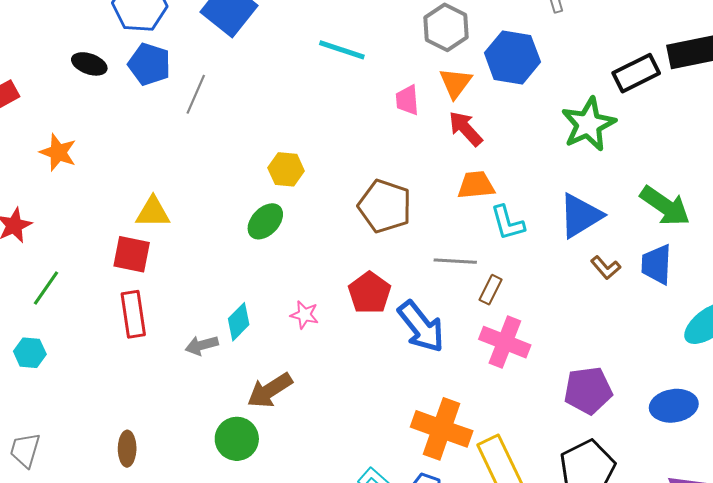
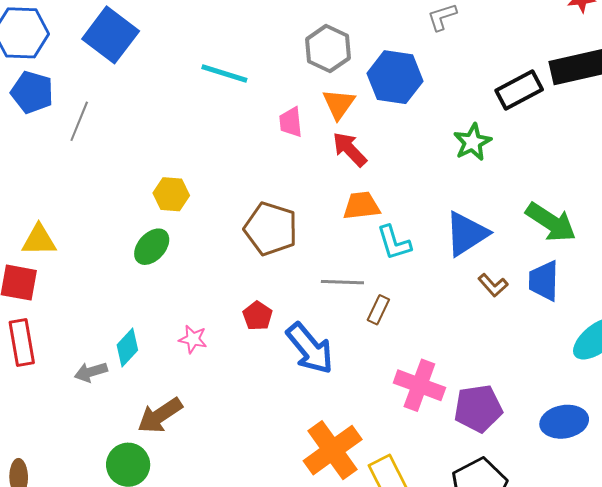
green star: (588, 124) -> (472, 142), size x0.7
red pentagon: (370, 293) -> (257, 316), size x0.7
pink cross: (505, 342) -> (419, 385), moved
orange cross: (442, 429) -> (333, 450), turned 36

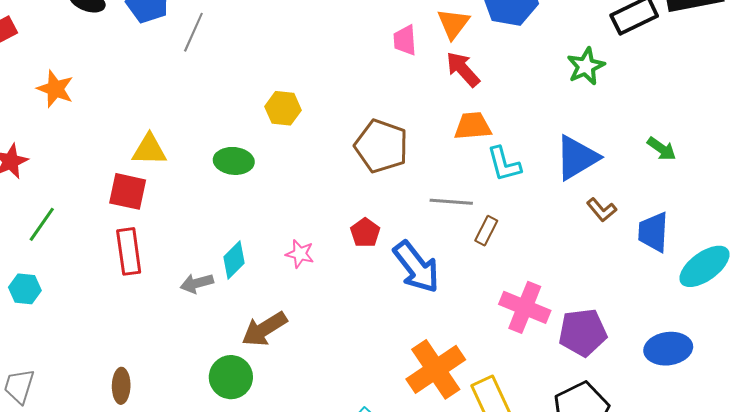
green arrow: (551, 222) -> (662, 149), size x0.6
green ellipse: (152, 247) -> (234, 161), moved, turned 51
blue trapezoid: (544, 281) -> (653, 232), moved

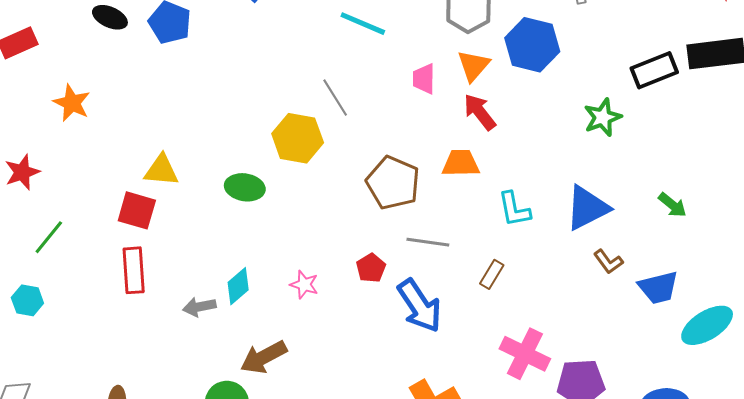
gray line: (193, 32) -> (335, 98), moved, turned -60
yellow hexagon: (283, 108) -> (298, 138), size x1.4
orange trapezoid: (473, 126) -> (461, 163), moved
gray line: (451, 202) -> (428, 242), moved
blue trapezoid: (653, 232) -> (658, 288), turned -111

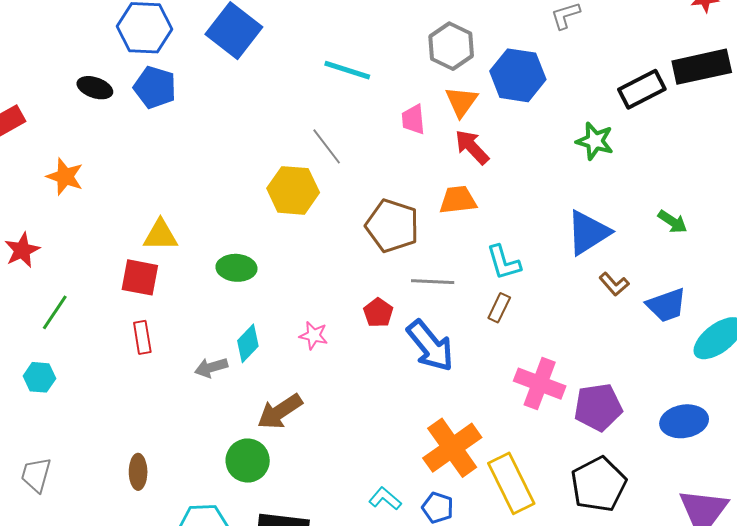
green star: (603, 117) -> (595, 141), turned -30
green ellipse: (245, 187) -> (236, 268), moved
cyan L-shape: (514, 209) -> (504, 262), moved
red rectangle: (134, 270) -> (142, 337), size x0.7

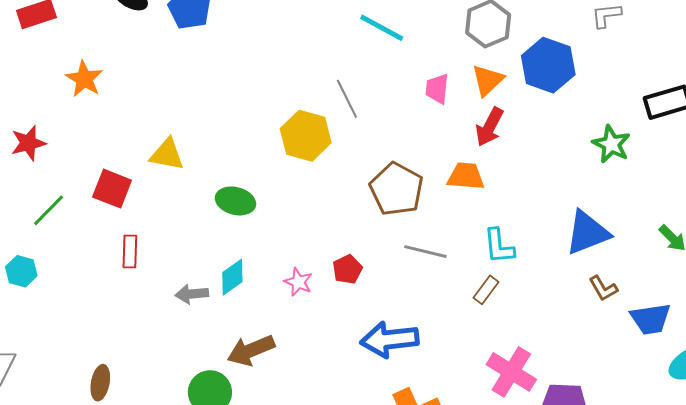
red arrow: (472, 147) -> (490, 127), turned -120
red square: (140, 277) -> (112, 189), moved
red pentagon: (378, 313) -> (347, 269), moved
blue arrow: (430, 346) -> (390, 340), moved, turned 112

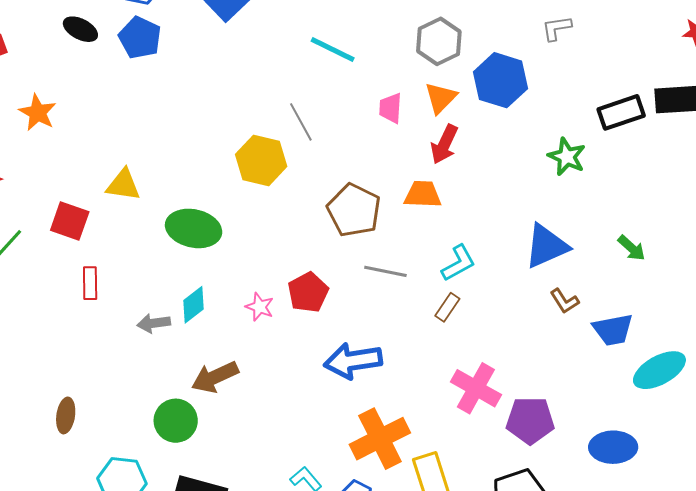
green ellipse: (235, 201) -> (194, 228), size x1.4
cyan L-shape: (499, 246) -> (458, 263), turned -111
red pentagon: (347, 269) -> (308, 292), size x1.4

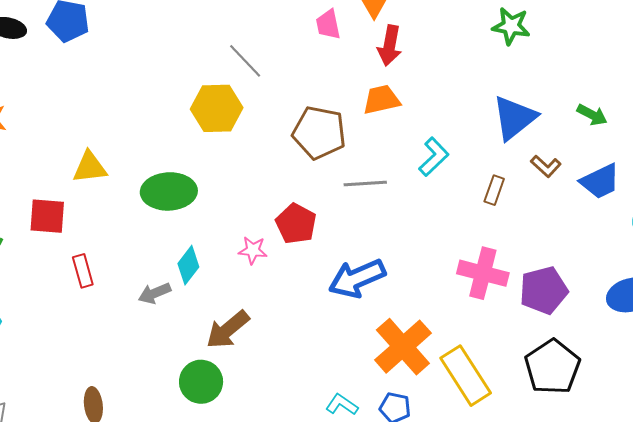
green arrow: (632, 248) -> (592, 115), moved
brown rectangle: (447, 307) -> (494, 190), moved

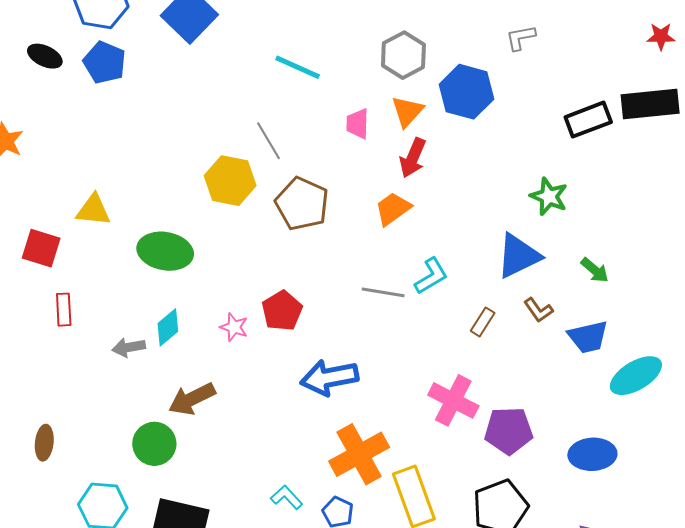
green star: (511, 26) -> (549, 196), moved
orange trapezoid: (381, 100) -> (393, 209), turned -36
brown pentagon: (319, 133) -> (302, 204), moved
gray line: (365, 184) -> (383, 292), moved

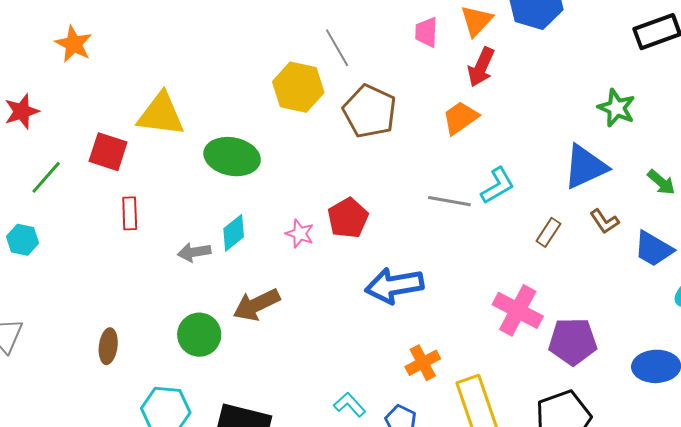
yellow triangle: (93, 210) -> (161, 114), size x1.4
blue trapezoid: (588, 337) -> (654, 249), turned 42
green circle: (154, 444) -> (199, 335), moved
orange cross: (359, 454) -> (423, 363), size x0.6

